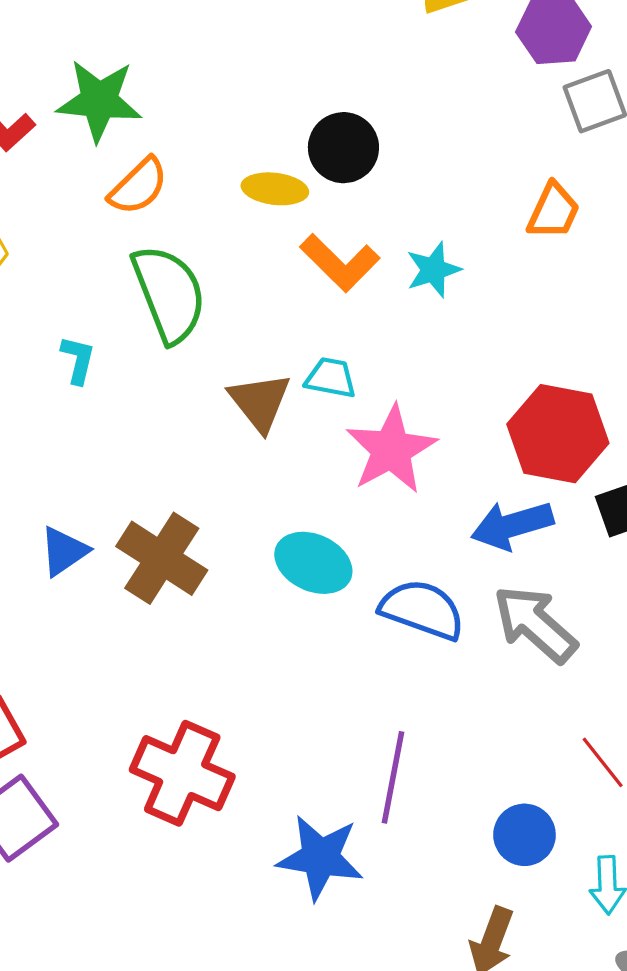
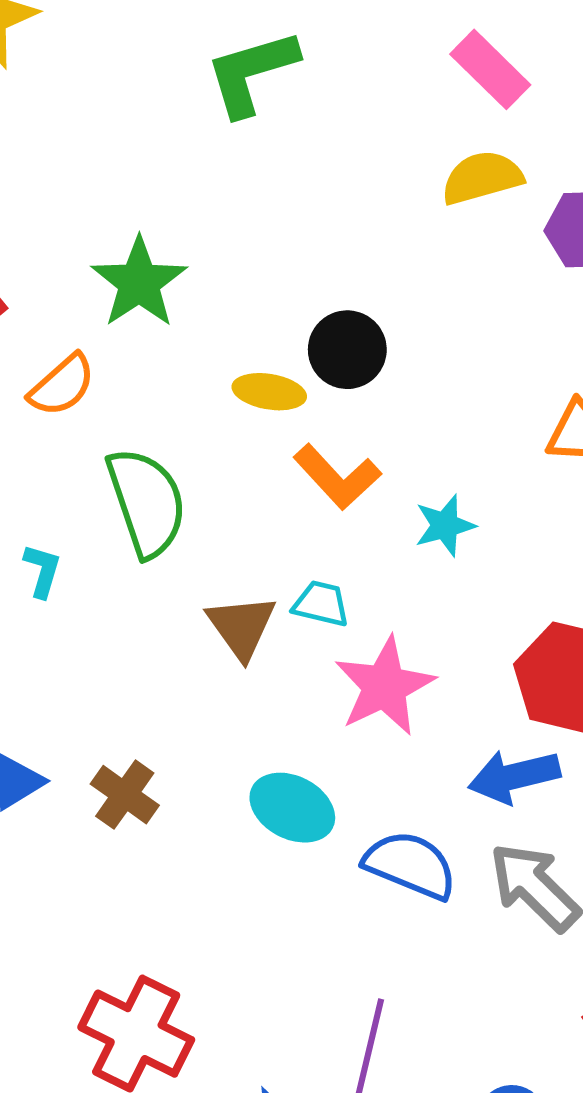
green star: (99, 101) -> (139, 283), moved, turned 30
orange semicircle: (138, 186) -> (62, 385), moved
cyan star: (433, 270) -> (445, 525), moved
brown cross: (162, 558) -> (125, 795), size x0.7

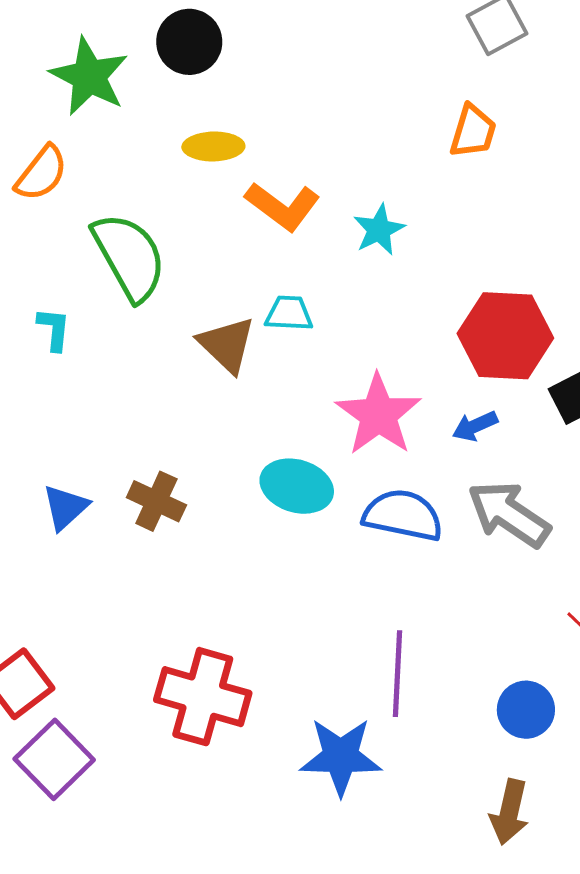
black circle: (347, 350) -> (189, 42), moved
pink star: (384, 686) -> (378, 415), moved
blue arrow: (514, 776) -> (475, 426), size x0.6

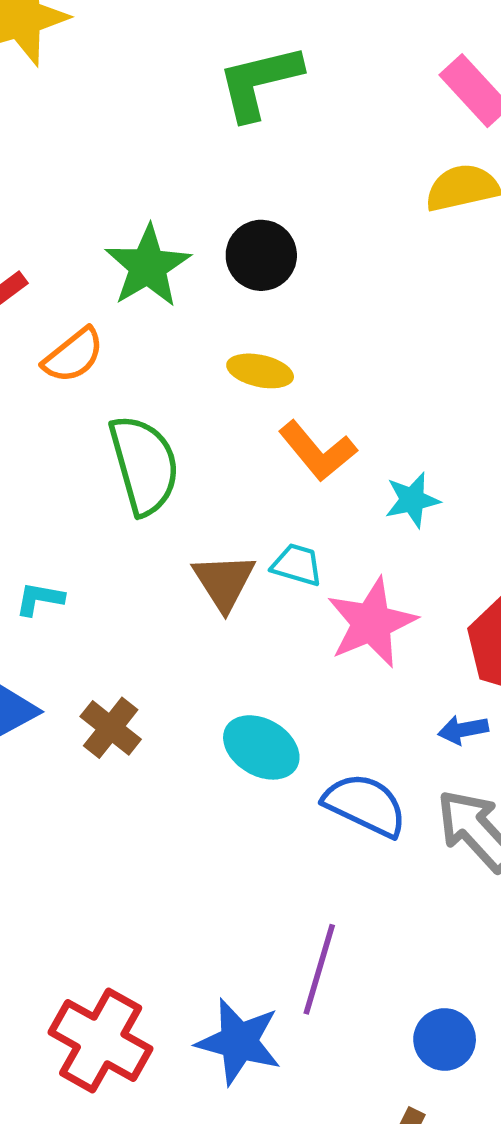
cyan L-shape: (54, 329) -> (40, 599), moved, turned -99
pink star: (378, 415) -> (371, 623), moved
red cross: (203, 697) -> (101, 1041), moved

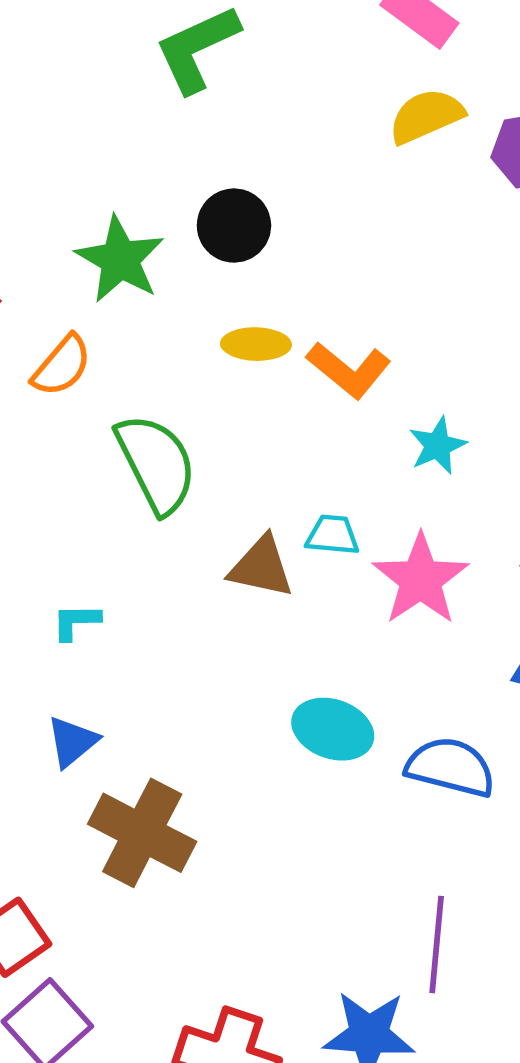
orange L-shape: (317, 451) -> (349, 370), moved
brown triangle: (224, 582) -> (261, 567), turned -34
brown cross: (111, 728) -> (142, 833), moved, size x1.6

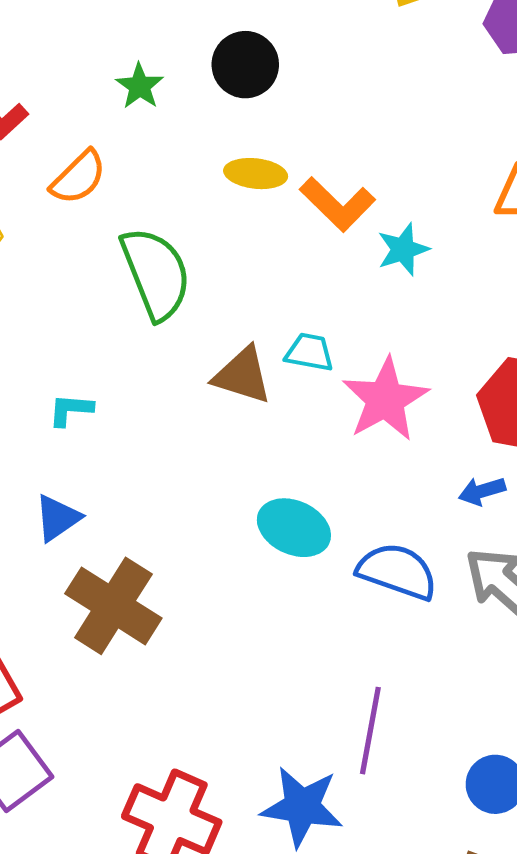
green star: (120, 259) -> (140, 86), size x0.6
cyan star: (438, 446) -> (403, 249), moved

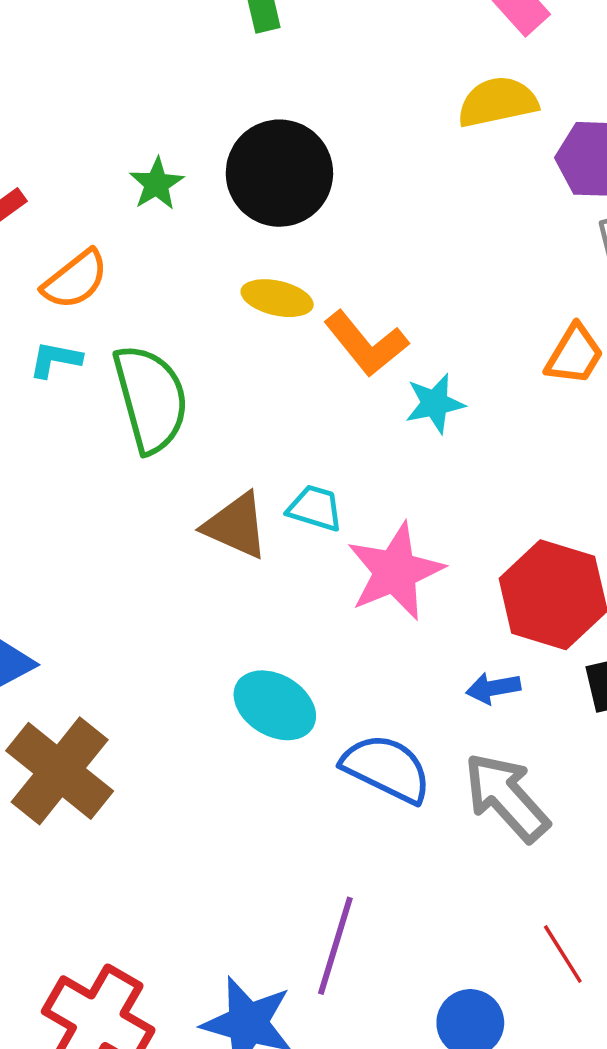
black circle: (245, 65) -> (279, 173), size x1.4
cyan L-shape: (71, 410) -> (55, 359), moved

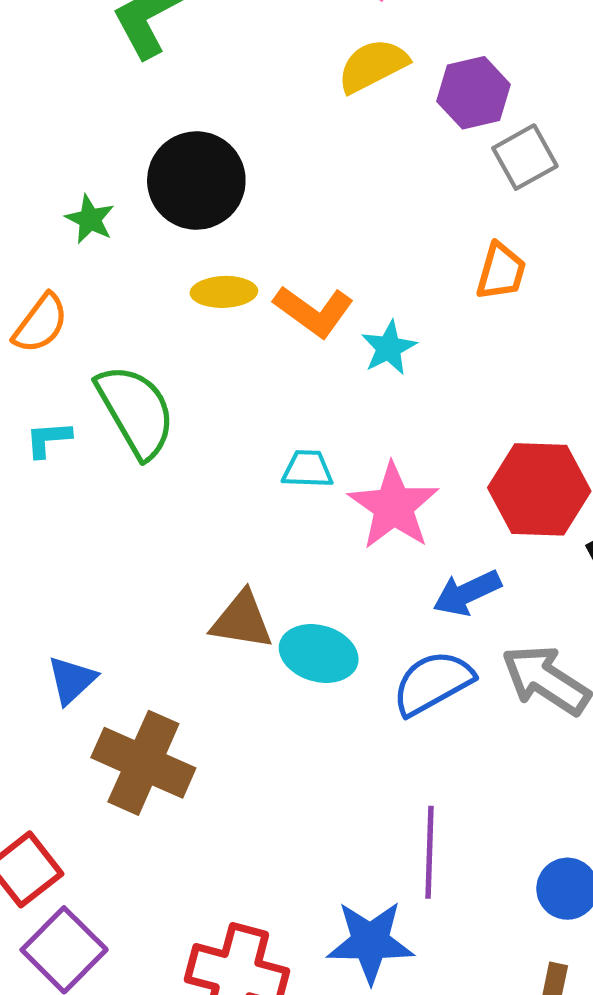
cyan L-shape: (55, 359) -> (48, 439), moved
brown triangle: (236, 526) -> (242, 620), moved
blue arrow: (493, 688) -> (467, 593), moved, size x1.4
blue semicircle: (387, 768) -> (433, 683), turned -40

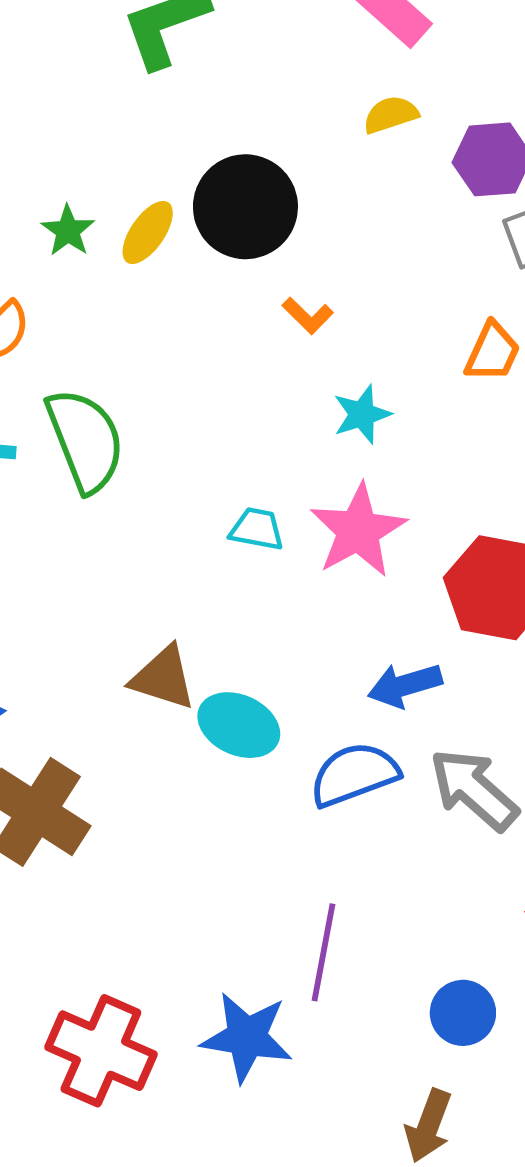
yellow semicircle: (373, 66) -> (391, 115), size x0.7
black circle: (196, 181) -> (245, 207), moved
yellow ellipse: (224, 292) -> (148, 232), moved, turned -62
orange L-shape: (314, 311) -> (308, 316), moved, size x0.6
pink star: (394, 506) -> (358, 531), moved

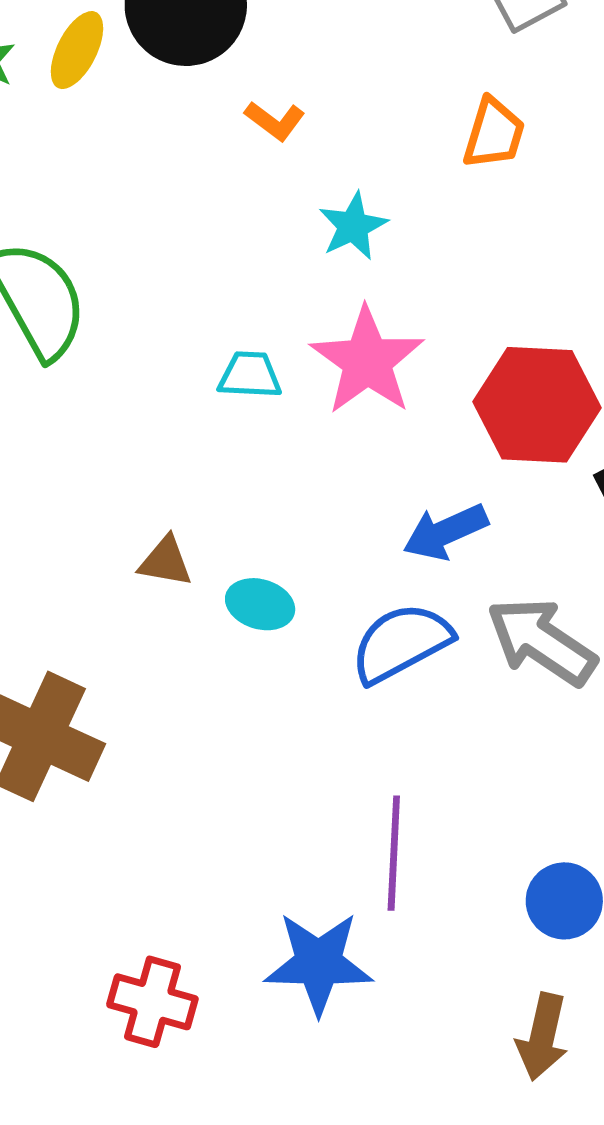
brown triangle: (163, 678) -> (165, 562), size x0.7
cyan ellipse: (239, 725) -> (260, 604), size x0.7
red cross: (101, 1051) -> (152, 1002), size x0.7

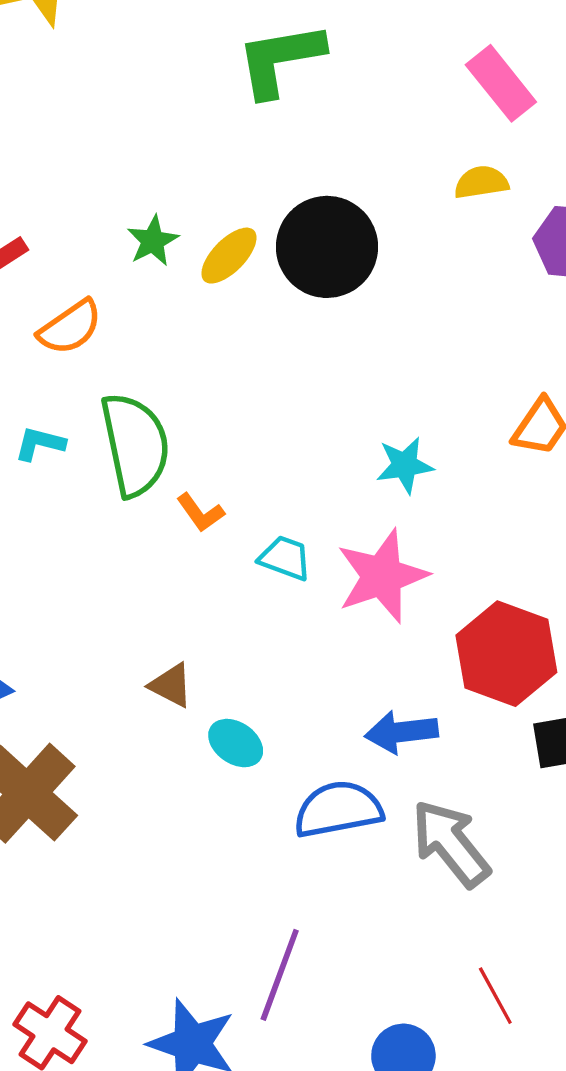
orange L-shape: (275, 121) -> (200, 513), moved

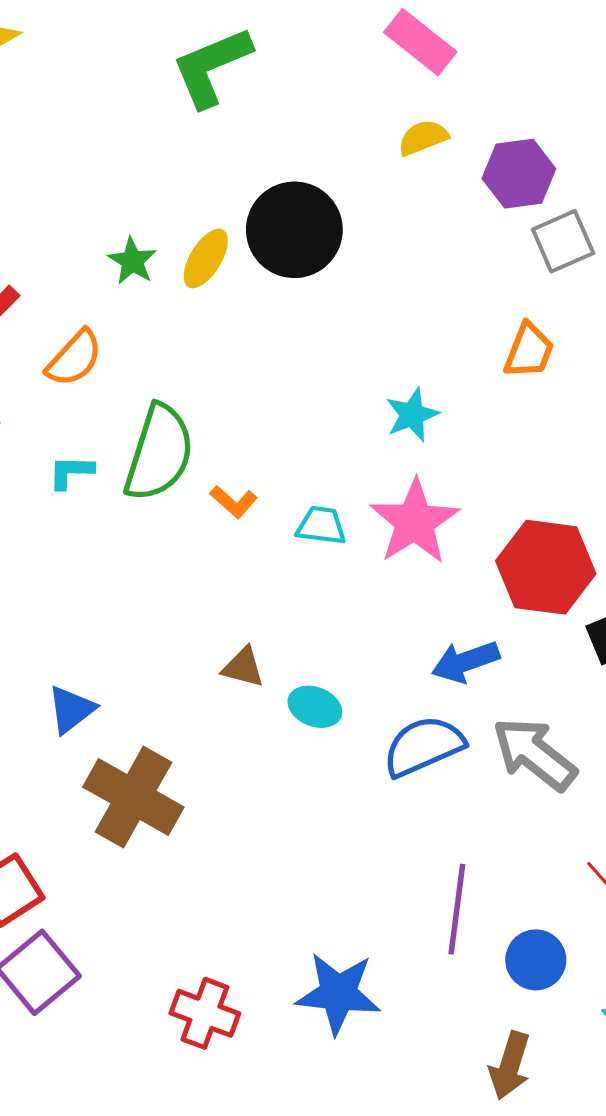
green semicircle: (135, 445) -> (159, 453), turned 42
purple line: (280, 975) -> (457, 909), moved

